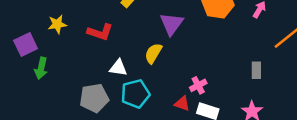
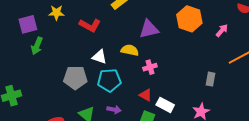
purple triangle: (172, 24) -> (149, 29), turned 30
yellow semicircle: (153, 53) -> (130, 50), turned 60
pink cross: (198, 85) -> (150, 67), moved

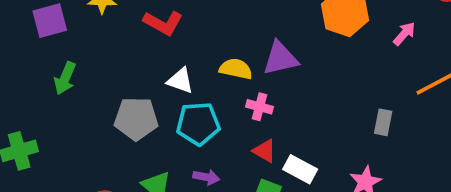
purple triangle: (149, 29) -> (280, 58), moved
green arrow: (37, 46) -> (65, 78), moved
pink cross: (150, 67) -> (259, 107), moved, turned 32

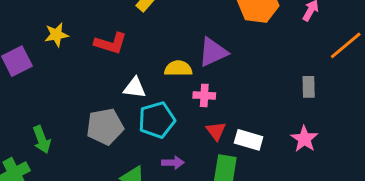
green arrow: (65, 78) -> (42, 140), moved, turned -32
red triangle: (264, 151) -> (216, 131), turned 35

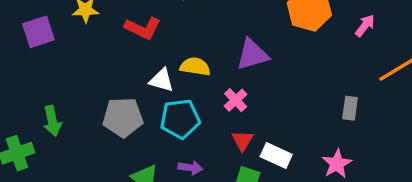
yellow semicircle: (178, 68) -> (195, 67), moved
pink cross: (204, 95) -> (236, 100), turned 35

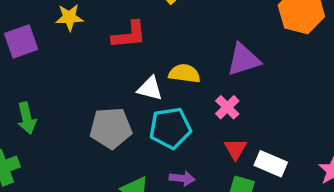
red L-shape: (143, 28) -> (129, 35), turned -30
green arrow: (52, 121) -> (27, 118), moved

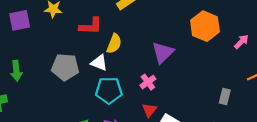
purple triangle: (243, 60) -> (163, 53), turned -35
yellow semicircle: (184, 74) -> (114, 44), moved, turned 96
gray pentagon: (111, 128) -> (65, 67), moved

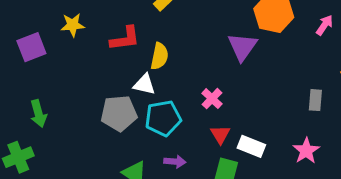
purple triangle: (163, 53) -> (242, 47), moved
gray pentagon: (65, 67) -> (119, 113), moved

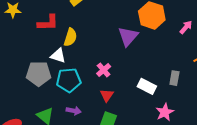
white rectangle: (251, 146) -> (147, 86), moved

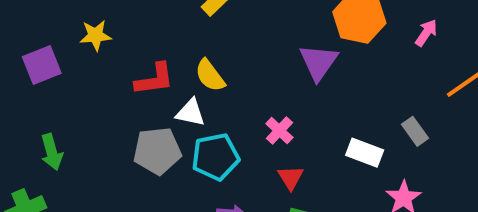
red L-shape: (48, 23) -> (154, 79), moved
yellow semicircle: (70, 37) -> (210, 75), turned 132
gray rectangle: (174, 78) -> (415, 131), turned -40

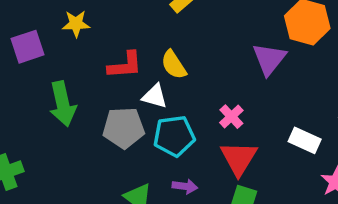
green arrow: (52, 152) -> (63, 104), moved, size x1.4
red triangle: (291, 178) -> (239, 158), size x1.6

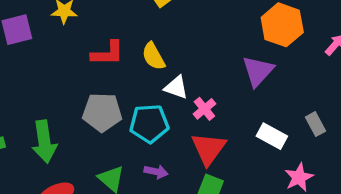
purple triangle: (269, 59) -> (258, 71), moved
white triangle: (155, 96) -> (176, 87), moved
green arrow: (63, 104) -> (44, 142), moved

